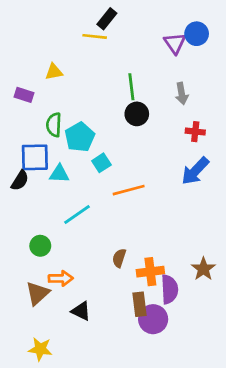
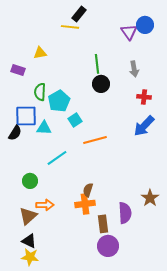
orange cross: (150, 272) -> (85, 204), moved
black triangle: (81, 311) -> (29, 241), moved
purple circle: (153, 319) -> (108, 246), moved

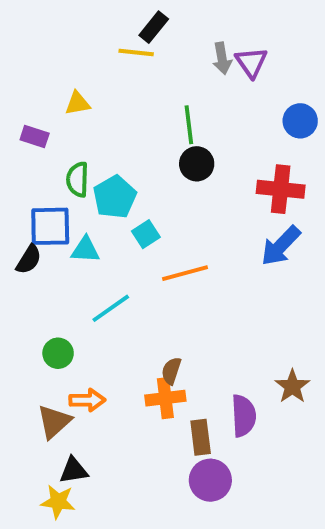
blue circle: (145, 25) -> (300, 121), moved
gray arrow: (134, 69) -> (222, 58), moved
red cross: (144, 97) -> (281, 189), size x1.6
black triangle: (29, 241) -> (74, 470), moved, turned -35

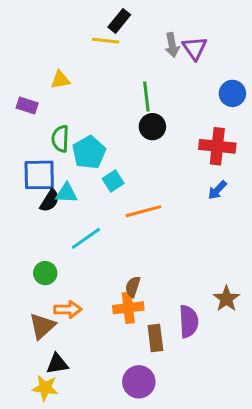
blue arrow: (281, 246) -> (217, 190), size x0.6
black semicircle: (29, 260) -> (50, 201), moved
purple circle: (210, 480) -> (139, 382), moved

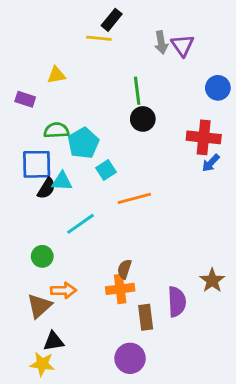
green semicircle: (60, 139) -> (56, 130), turned 85
blue arrow: (217, 190) -> (211, 163), moved

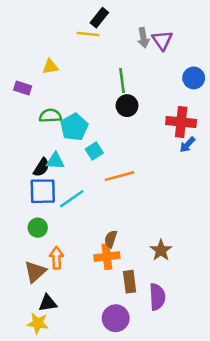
blue square: (37, 164) -> (43, 191), moved
brown star: (212, 280) -> (161, 250), moved
orange arrow: (63, 290) -> (57, 258), turned -90
purple semicircle: (177, 302) -> (157, 297), moved

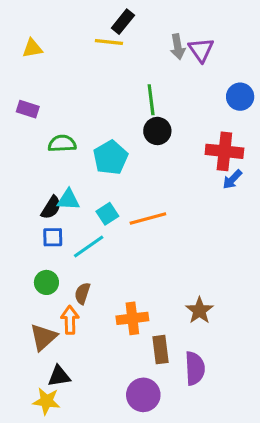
yellow triangle: (50, 67) -> (32, 48), moved
cyan pentagon: (74, 127) -> (110, 158), moved
cyan square: (94, 151) -> (107, 214), moved
blue square: (43, 191) -> (53, 237), size x0.6
brown semicircle: (111, 239) -> (82, 293), moved

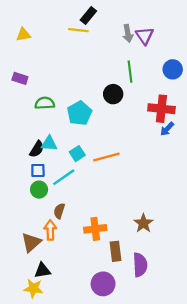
green line: (151, 100) -> (130, 72), moved
green circle: (46, 282) -> (39, 190), moved

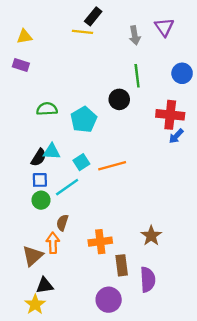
purple triangle: (145, 36) -> (164, 27), moved
purple rectangle: (20, 78) -> (21, 65), moved
yellow star: (33, 288) -> (35, 304), turned 30

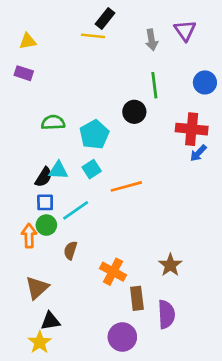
cyan square: (81, 162) -> (92, 169), moved
orange cross: (100, 242) -> (113, 272), turned 35
orange arrow: (53, 243) -> (29, 236), moved

